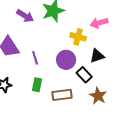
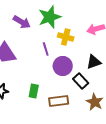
yellow cross: (78, 37) -> (66, 37), moved
purple line: (35, 58) -> (46, 49), moved

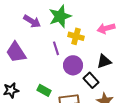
green rectangle: (34, 91) -> (44, 90), turned -72

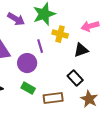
black triangle: (104, 61) -> (81, 50), moved
purple circle: (73, 65) -> (27, 63), moved

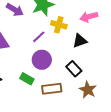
purple line: (40, 46) -> (39, 37), turned 64
purple circle: (27, 63) -> (42, 60), moved

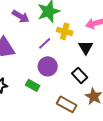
black triangle: (80, 41) -> (86, 47), turned -42
brown rectangle: (52, 89) -> (67, 104), moved, turned 36

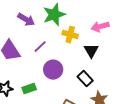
purple line: (45, 43) -> (40, 47), moved
green rectangle: (33, 85) -> (29, 89), moved, turned -48

